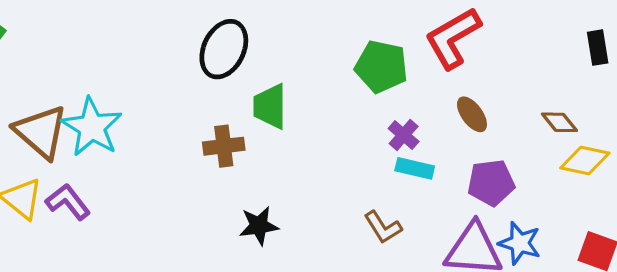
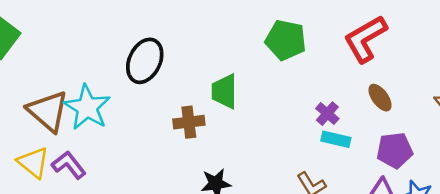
black ellipse: (224, 49) -> (145, 61), moved
green pentagon: (381, 67) -> (286, 40), moved

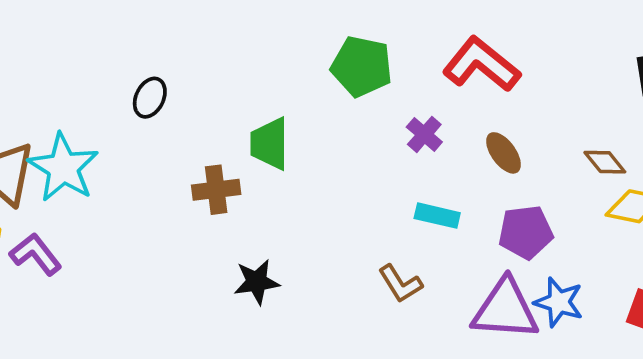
red L-shape: (365, 39) -> (481, 64), turned 69
black ellipse: (145, 61) -> (150, 98), size x0.6
purple cross: (327, 114) -> (424, 134), moved

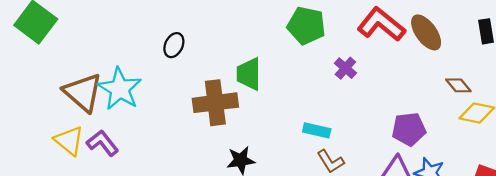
brown ellipse: (503, 153) -> (426, 32), moved, size x1.4
brown cross: (216, 190) -> (215, 103), size x1.5
cyan rectangle: (437, 216) -> (317, 130), moved

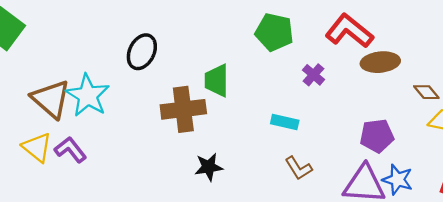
brown ellipse: (426, 32) -> (380, 62), moved, turned -60
black ellipse: (174, 45) -> (142, 52), size x1.4
cyan rectangle: (317, 130) -> (285, 122), moved

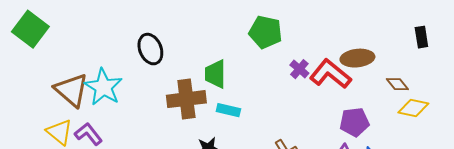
red L-shape: (349, 31) -> (330, 74), moved
black ellipse: (142, 52) -> (150, 49), turned -48
cyan rectangle: (285, 122) -> (228, 110), moved

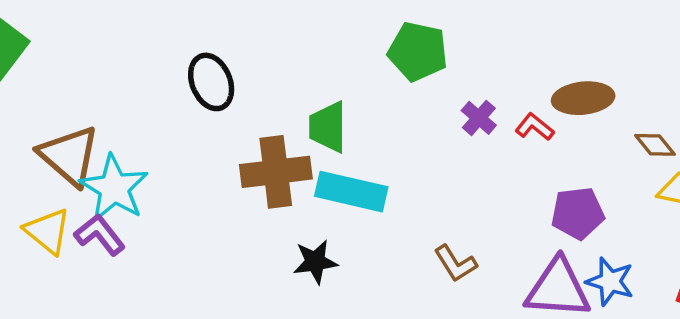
red L-shape: (330, 74) -> (535, 127), size x0.5
cyan star: (103, 87) -> (114, 188), moved
cyan rectangle: (228, 110) -> (351, 192), size x1.6

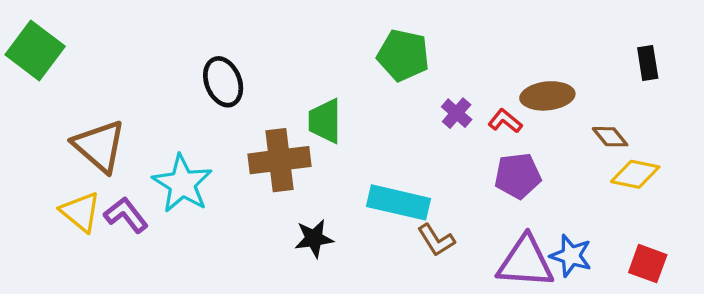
cyan star: (114, 188) -> (182, 184), moved
cyan rectangle: (351, 192) -> (399, 202), moved
purple pentagon: (578, 213) -> (518, 176), moved

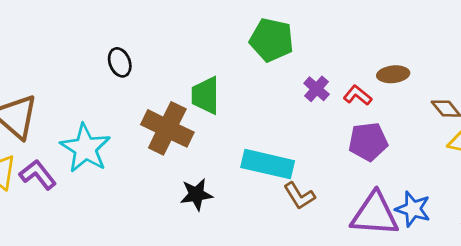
black ellipse: (223, 82) -> (120, 62), size x0.7
brown ellipse: (547, 96) -> (393, 74), size x0.7
brown cross: (280, 160) -> (167, 128), turned 33

